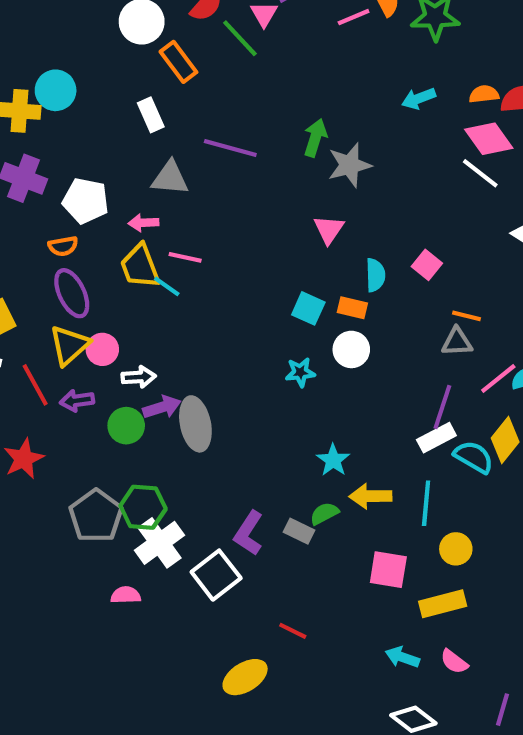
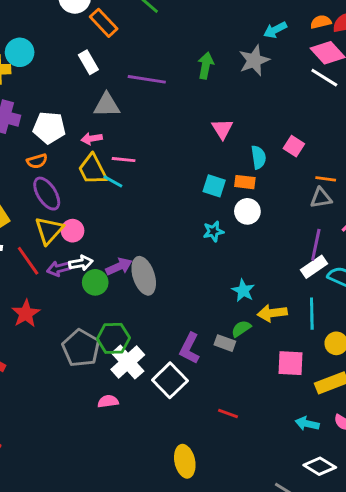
gray star: (349, 165) -> (254, 60), moved
white arrow: (139, 377) -> (81, 263), moved
yellow ellipse: (245, 677) -> (185, 461), moved, turned -64

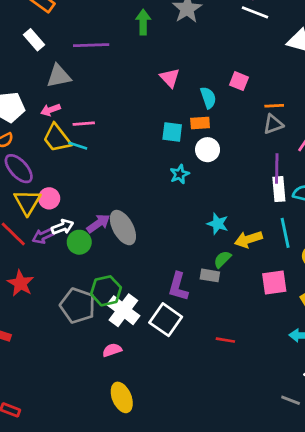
white rectangle: (314, 267) -> (279, 189), turned -50
yellow ellipse: (185, 461) -> (122, 397), moved

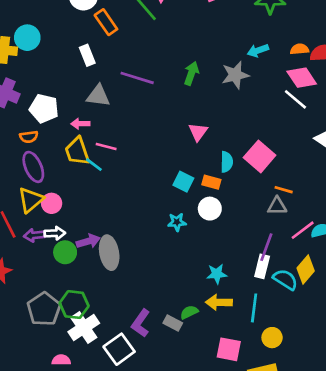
pink square: (239, 81) -> (260, 156), size x1.6
cyan star: (218, 224) -> (217, 274), moved, turned 30

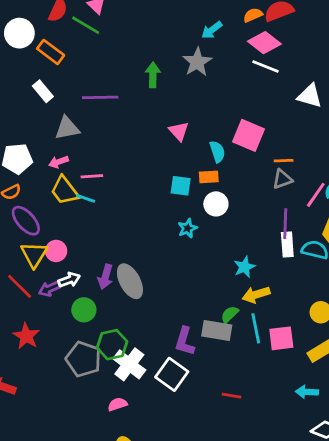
purple arrow: (88, 241) -> (105, 277), turned 140
green circle: (65, 252) -> (84, 310), moved
cyan line: (254, 308) -> (256, 328), moved
gray rectangle: (173, 323) -> (217, 331), size x1.5

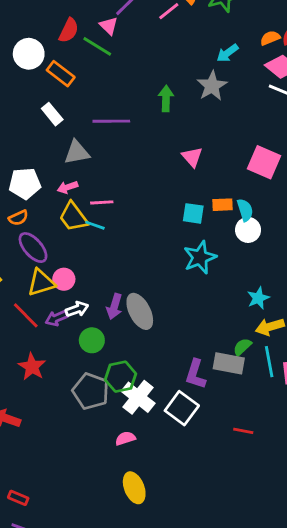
cyan semicircle: (217, 152) -> (245, 210), moved
white circle: (216, 204) -> (248, 230), moved
cyan star: (188, 228) -> (200, 257), size x1.6
yellow triangle: (34, 255) -> (41, 283), turned 40

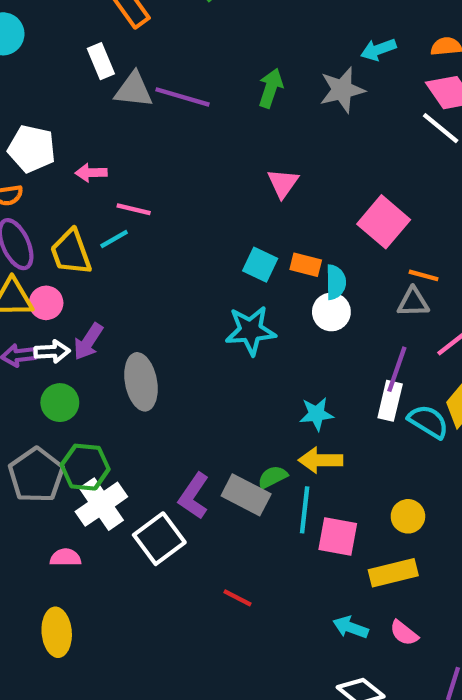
gray triangle: (77, 152) -> (134, 90), moved
yellow trapezoid: (73, 217) -> (71, 252), moved
cyan line: (95, 225) -> (114, 239), turned -66
purple arrow: (114, 306) -> (88, 342), moved

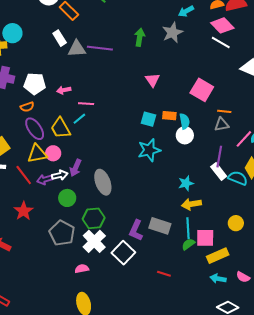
white rectangle: (390, 401) -> (219, 172), turned -42
green hexagon: (85, 467) -> (94, 218), moved
green semicircle: (273, 477) -> (188, 244), moved
yellow rectangle: (393, 573) -> (218, 256), moved

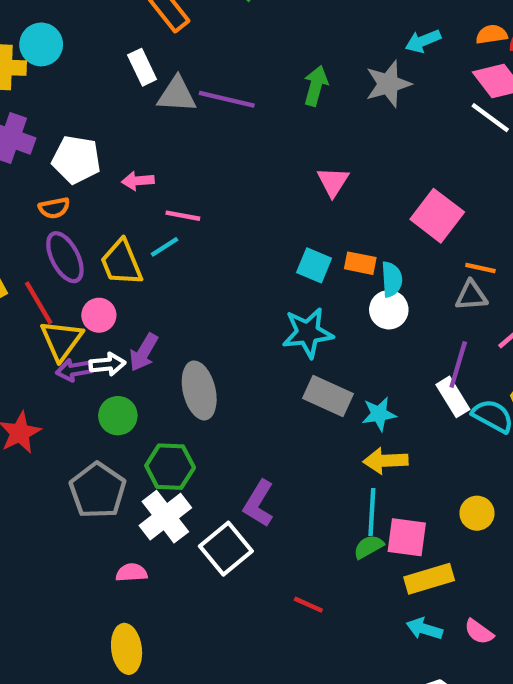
yellow triangle: (37, 154) -> (61, 340), moved, turned -50
red line: (24, 175) -> (39, 303), moved
gray rectangle: (160, 226) -> (328, 396), moved

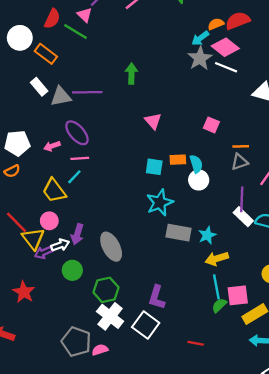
cyan arrow: (423, 41) -> (200, 38), moved
gray star: (388, 84) -> (200, 58), moved
pink square: (437, 216) -> (211, 125), size x0.6
purple ellipse: (65, 257) -> (77, 133), moved
gray pentagon: (98, 490) -> (76, 342), moved

